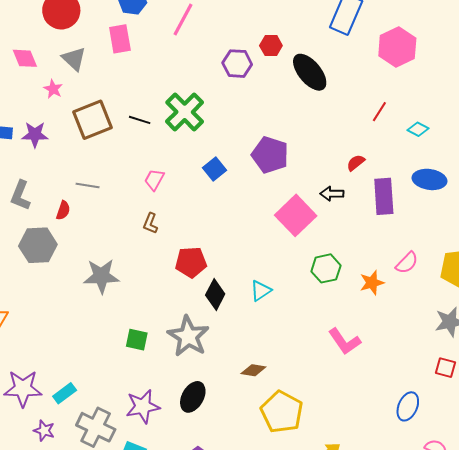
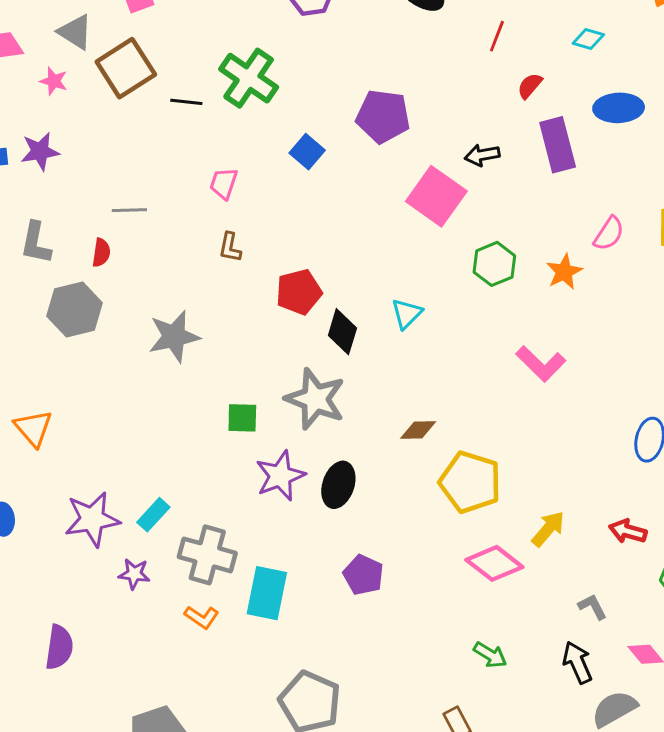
red line: (379, 112) -> (497, 36), moved
brown square: (93, 120) -> (126, 68), moved
red semicircle: (356, 163) -> (530, 86), moved
purple star: (143, 406) -> (280, 476), moved

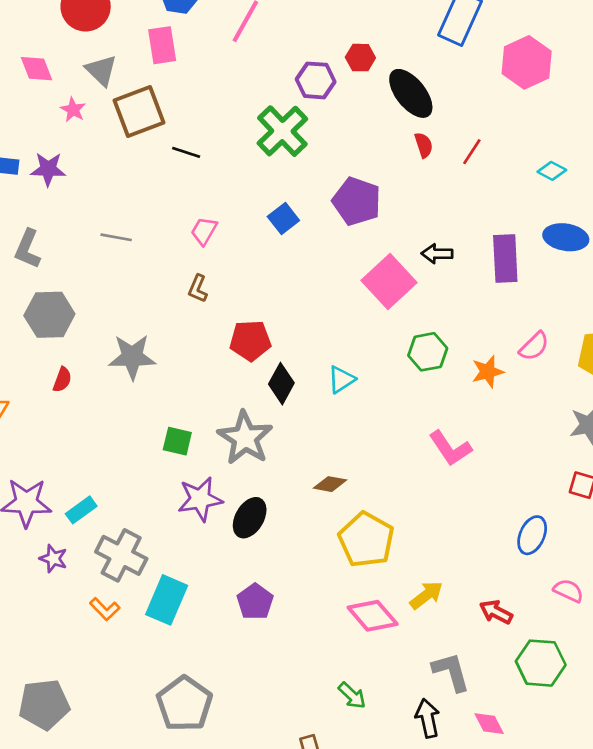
green cross: (249, 78) -> (282, 131), moved
red semicircle: (530, 86) -> (424, 145), moved, turned 110
red semicircle: (101, 253) -> (62, 380), moved
gray L-shape: (593, 607) -> (451, 672), size x1.6

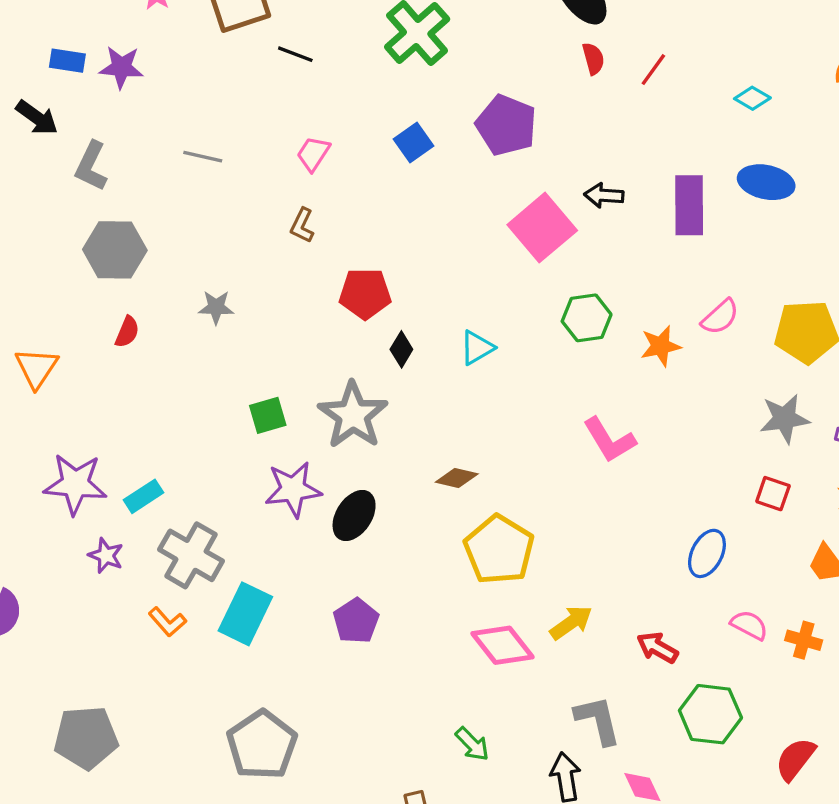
gray star: (132, 357) -> (216, 307), size x0.6
black diamond: (281, 384) -> (401, 349), size x0.7
green square: (177, 441) -> (268, 415), turned -32

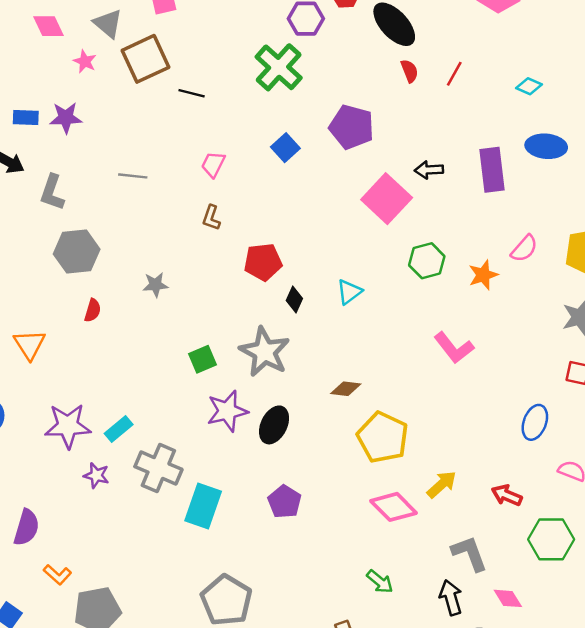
orange L-shape: (167, 622) -> (57, 575), moved

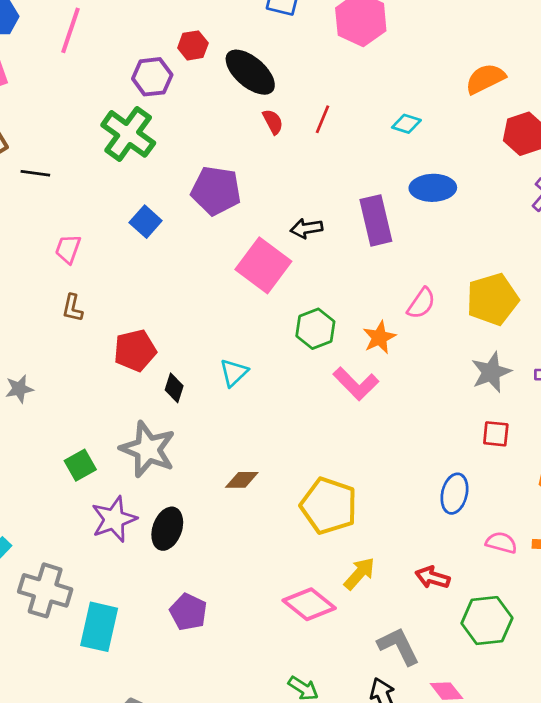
pink L-shape: (454, 348) -> (356, 384), moved
yellow pentagon: (383, 437) -> (329, 506), moved

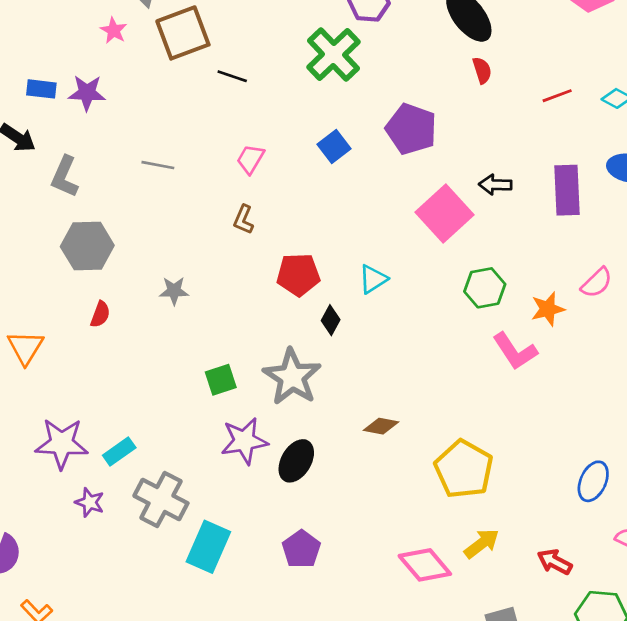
red line: (323, 119) -> (557, 96), moved, turned 36
cyan triangle: (234, 373) -> (373, 279), moved

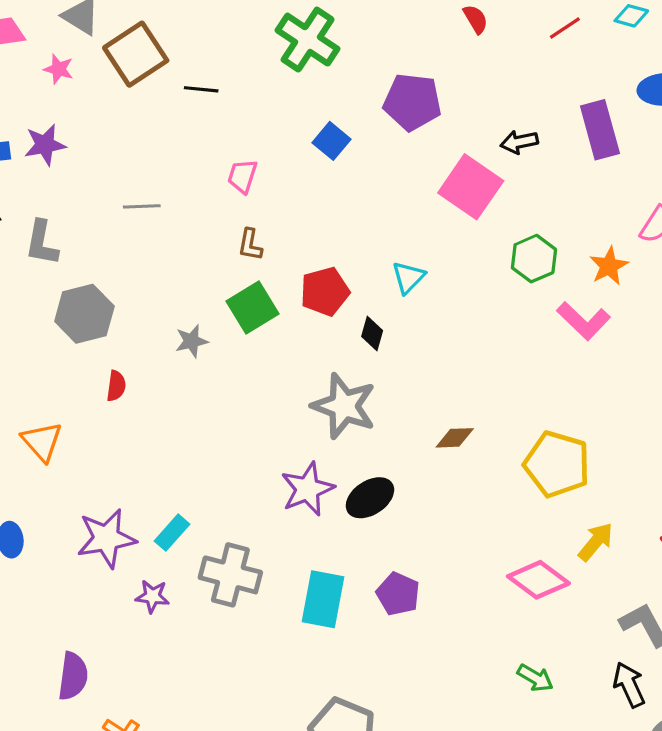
green square: (221, 380) -> (252, 308), moved, size x1.4
black ellipse: (296, 461) -> (370, 498), turned 39
cyan rectangle: (208, 547) -> (323, 599), moved

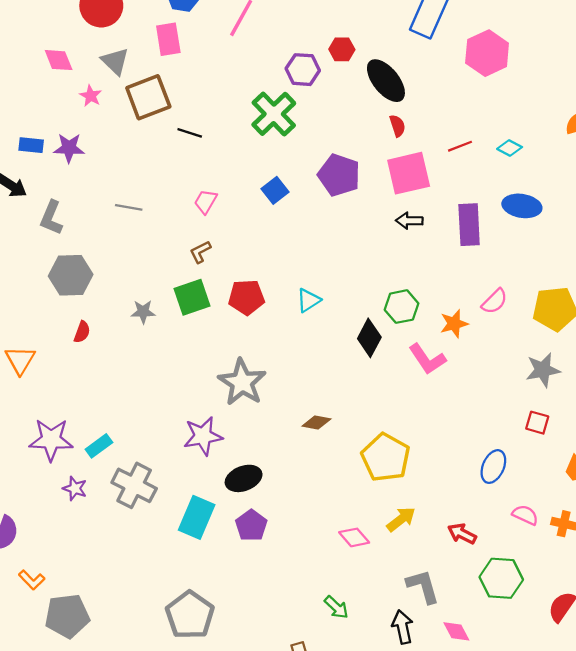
pink square: (471, 187) -> (409, 173), moved, turned 30
brown L-shape: (250, 245) -> (200, 252), turned 40
black diamond: (372, 334) -> (369, 338), moved, size x1.5
black ellipse: (370, 498) -> (244, 478), moved
pink diamond: (538, 580) -> (354, 537), size x0.7

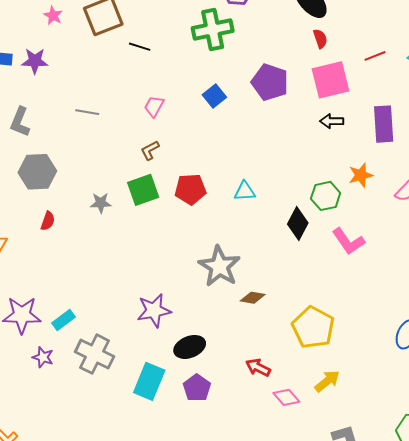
green cross: (274, 114) -> (213, 30), turned 33
cyan triangle: (309, 300) -> (245, 191), turned 30
orange star: (454, 324) -> (361, 175), moved
gray star: (242, 382) -> (219, 266), moved
red arrow: (462, 534) -> (258, 368), moved

